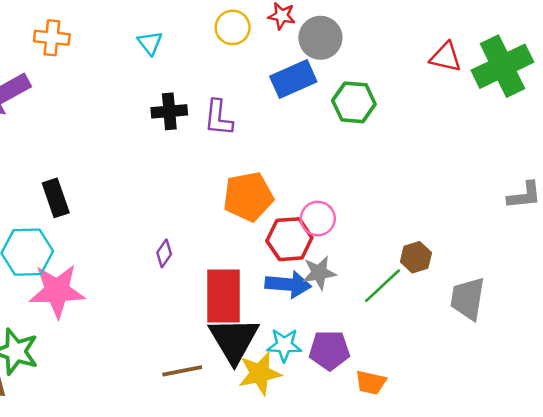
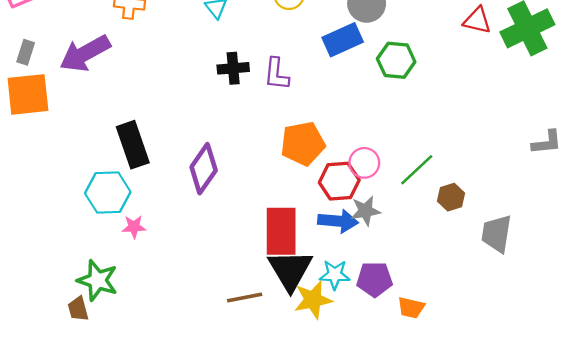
black rectangle: (56, 198) -> (133, 145), size x1.4
purple diamond: (164, 253) -> (204, 169), moved, size x2.0
green line: (382, 286) -> (417, 170), moved
pink star: (57, 291) -> (134, 227), size x0.5

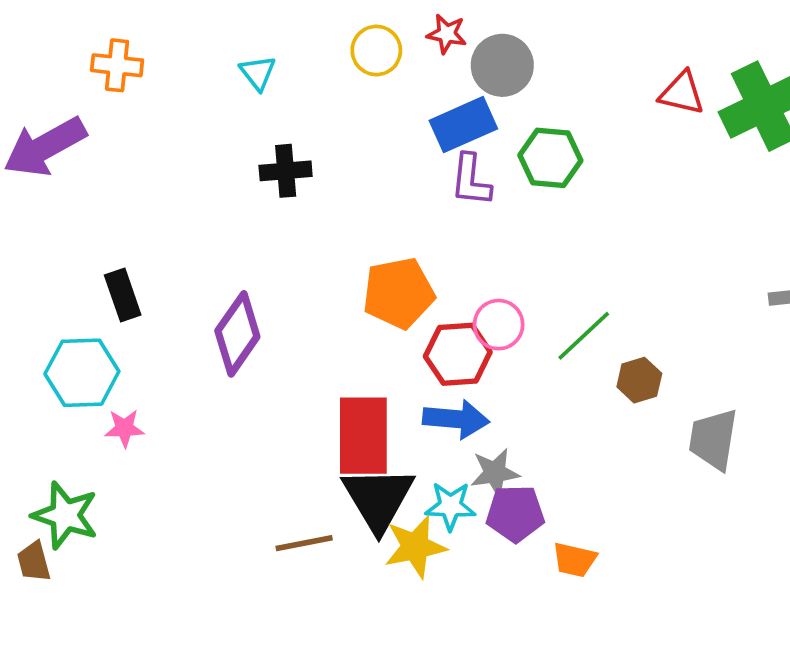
purple L-shape: (277, 74) -> (471, 180), moved
black rectangle: (133, 145) -> (123, 295), size x0.7
gray star: (365, 211) -> (495, 473), moved

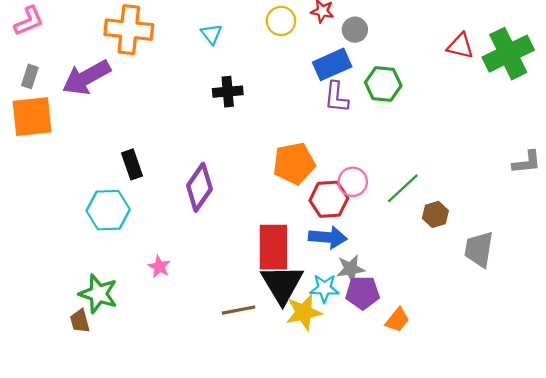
orange cross: (117, 65) -> (129, 30), size x1.6
gray circle: (502, 65) -> (355, 30), size x0.7
pink star: (124, 428) -> (159, 267), moved, turned 30
orange trapezoid: (574, 560) -> (397, 320), turned -64

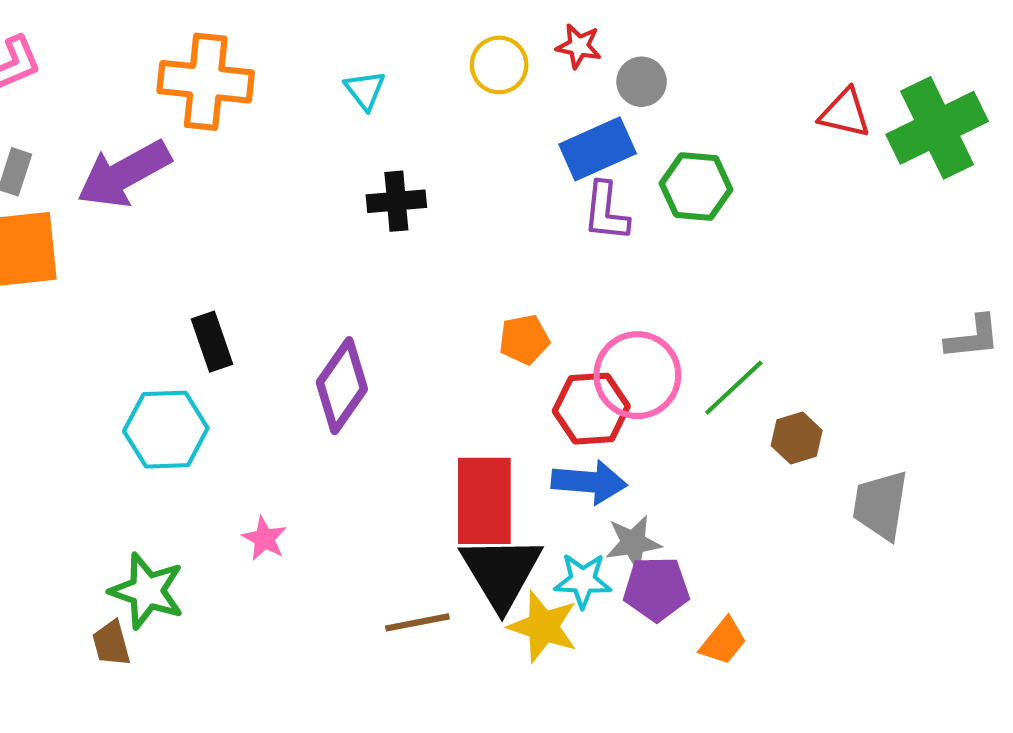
orange pentagon: (294, 163) -> (524, 339), size x0.6
pink circle: (353, 182) -> (637, 375), size x1.5
yellow star: (304, 312) -> (543, 627), turned 30

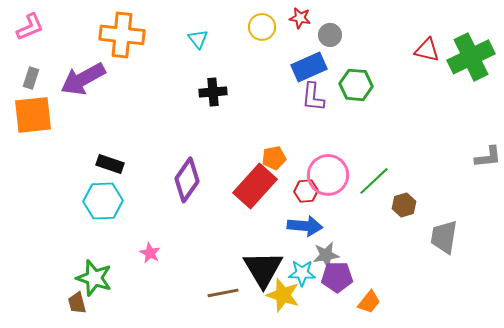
black rectangle: (212, 342) -> (110, 164), moved, turned -52
red hexagon: (591, 409) -> (306, 191), size x0.7
red rectangle: (484, 501) -> (255, 186), moved, turned 42

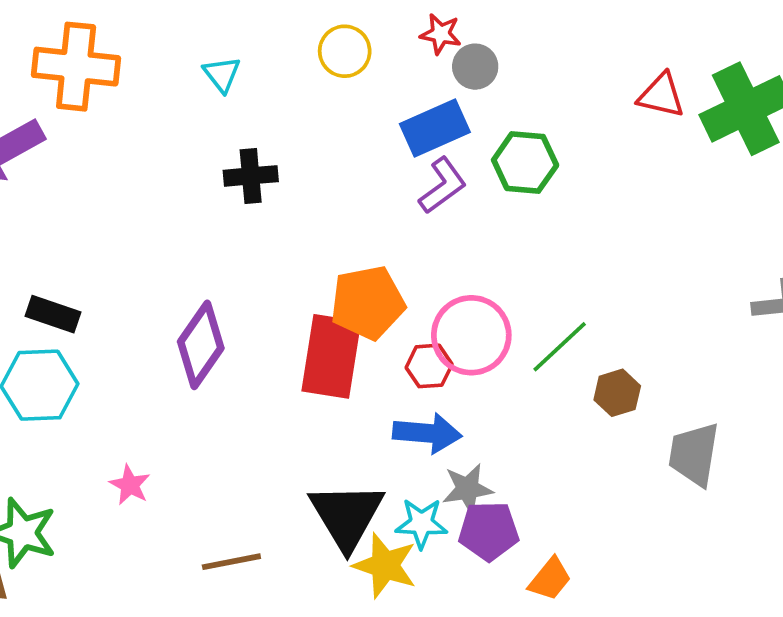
red star: (300, 18) -> (441, 34), moved
purple L-shape: (313, 97) -> (443, 186), turned -132
orange pentagon: (274, 158) -> (368, 303), size x1.6
red rectangle: (255, 186) -> (331, 356), turned -33
brown line: (223, 293) -> (231, 562), moved

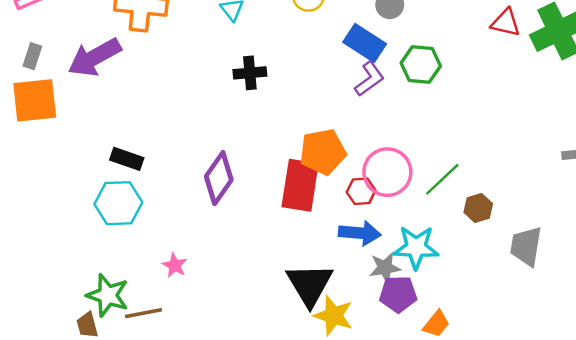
blue rectangle: (435, 128) -> (365, 43), turned 57
cyan star: (421, 523) -> (416, 247), moved, size x1.4
brown line: (231, 562) -> (143, 313), moved

